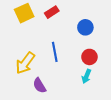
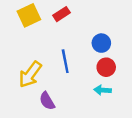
blue circle: (85, 27) -> (101, 43), moved
cyan arrow: (86, 76) -> (103, 90), turned 72

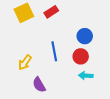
red circle: (106, 67) -> (81, 56), moved
yellow arrow: (30, 74) -> (25, 62), size x0.7

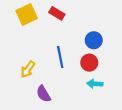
red rectangle: (51, 12) -> (57, 13), turned 64

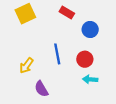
red rectangle: (57, 13) -> (67, 13), moved
blue circle: (94, 40) -> (90, 29), moved

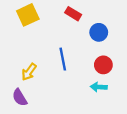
red circle: (85, 59) -> (103, 65), moved
purple semicircle: (41, 89) -> (20, 97), moved

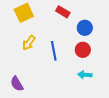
red circle: (103, 65) -> (83, 50), moved
yellow arrow: (29, 72) -> (29, 43), moved

